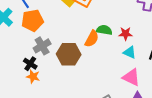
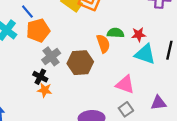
orange semicircle: (92, 39) -> (103, 44), turned -42
cyan triangle: (130, 52) -> (145, 54), size x1.5
pink triangle: (131, 77) -> (125, 84), moved

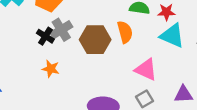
orange semicircle: (103, 44) -> (125, 32), moved
black cross: (40, 77) -> (45, 36), moved

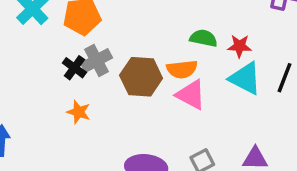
orange semicircle: (125, 32) -> (182, 69), turned 95
pink triangle: (146, 70) -> (191, 95), moved

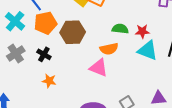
gray cross: (96, 61) -> (16, 54), moved
brown hexagon: (141, 77) -> (73, 32), moved
pink triangle: (191, 95) -> (99, 68), moved

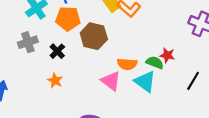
green semicircle: (120, 29) -> (155, 63), moved
cyan triangle: (148, 51) -> (145, 82), moved

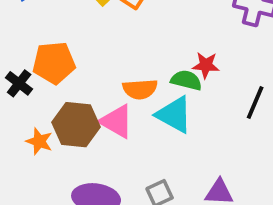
orange pentagon: (68, 19) -> (54, 63), moved
brown hexagon: (94, 36) -> (76, 125), moved
orange star: (55, 81) -> (39, 141), moved

